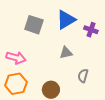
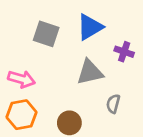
purple cross: (91, 30) -> (124, 52), moved
gray triangle: (66, 53) -> (90, 72), size x1.5

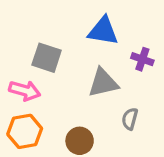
blue triangle: (90, 27) -> (103, 31), turned 40
gray square: (46, 34) -> (47, 58), moved

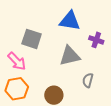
pink arrow: (25, 91) -> (17, 61), turned 30

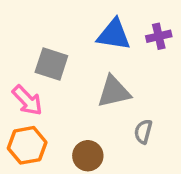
purple cross: (96, 40) -> (159, 36), moved, turned -32

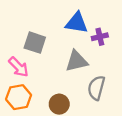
purple cross: (159, 36) -> (100, 37), moved
gray semicircle: (143, 132) -> (96, 88), size x1.5

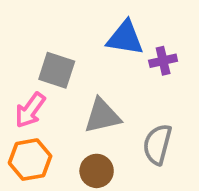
gray triangle: (77, 61) -> (102, 116), moved
pink arrow: (19, 67) -> (30, 110), turned 80

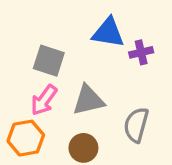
pink arrow: (30, 110) -> (44, 100), moved

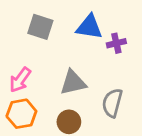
gray square: (49, 61) -> (40, 27), moved
pink arrow: (44, 100) -> (20, 80), moved

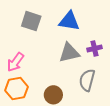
purple cross: (116, 43) -> (94, 48), moved
gray triangle: (73, 83) -> (69, 53), moved

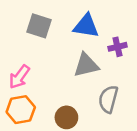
purple cross: (94, 48) -> (117, 47), moved

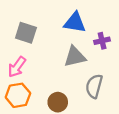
gray square: (39, 26) -> (26, 33), moved

